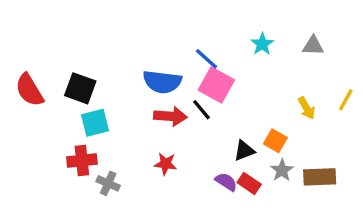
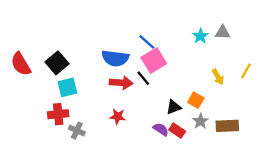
cyan star: (262, 44) -> (200, 36), moved
pink square: (216, 85) -> (154, 61), turned 30
black square: (80, 88) -> (57, 63), turned 30

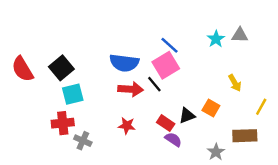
blue line: (147, 42) -> (169, 45), moved
yellow line: (246, 71) -> (261, 107), moved
gray star: (200, 121) -> (216, 152), moved
red rectangle: (177, 131) -> (166, 123), moved

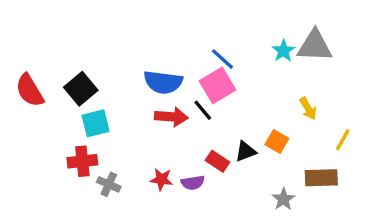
gray triangle: (240, 35) -> (315, 46), size x1.6
red star: (127, 126) -> (161, 179), moved
purple semicircle: (173, 139) -> (193, 183), moved, turned 138

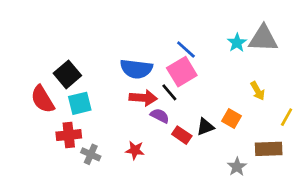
red semicircle: (30, 90) -> (43, 99), moved
purple semicircle: (193, 183) -> (160, 116), moved, turned -144

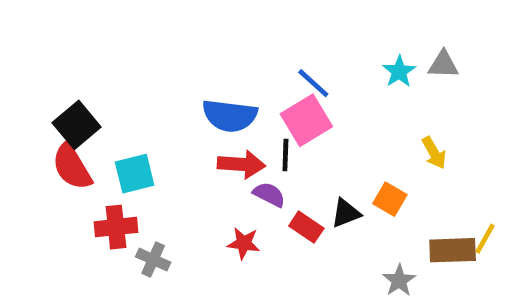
gray triangle: (263, 39) -> (443, 65), size x0.6
black square: (67, 74) -> (77, 125), moved
black line: (169, 92) -> (285, 155), turned 42
yellow line: (287, 117) -> (485, 239), moved
red star: (135, 150) -> (244, 243), moved

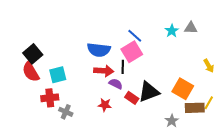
yellow arrow: (434, 153) -> (209, 66), moved
orange square: (390, 199) -> (183, 89), moved, size x1.5
black triangle: (346, 213) -> (149, 92), size x1.6

